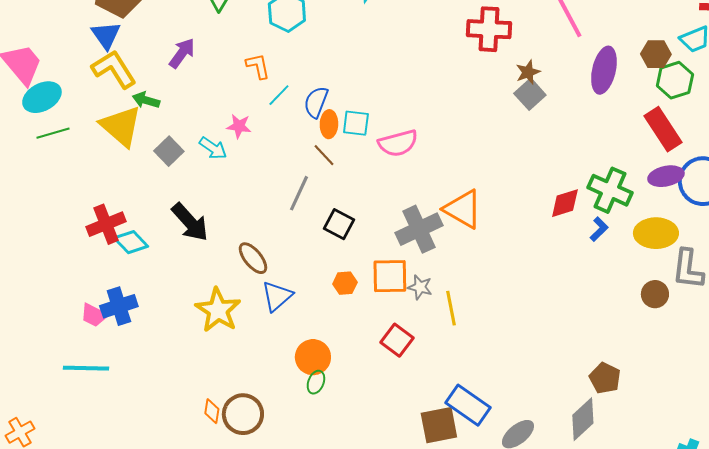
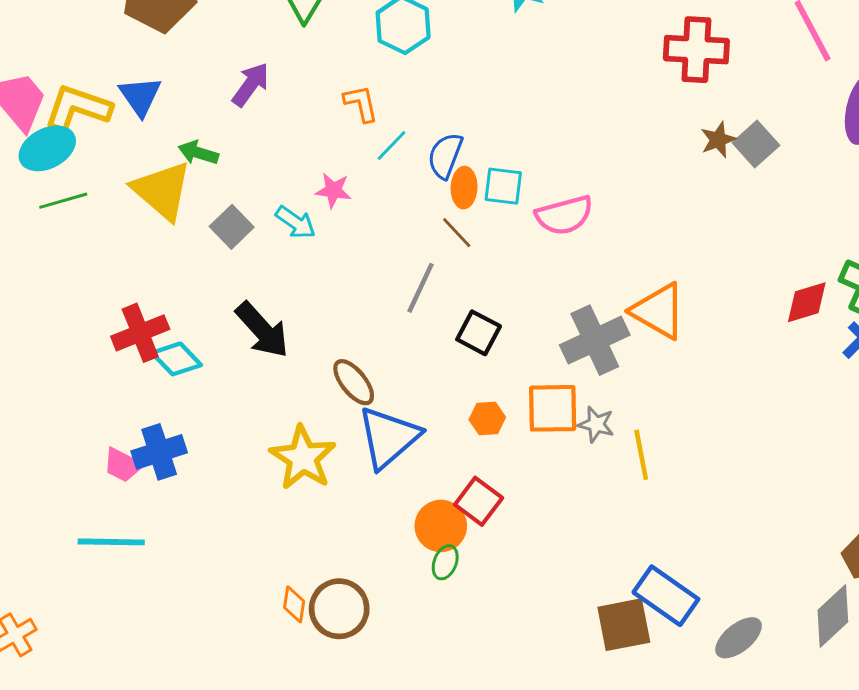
blue triangle: (106, 35) -> (140, 96), moved
yellow L-shape: (114, 69) -> (78, 108), moved, turned -39
brown star: (528, 72) -> (718, 140), moved
blue triangle: (277, 296) -> (389, 437), size x1.4
red square: (397, 340) -> (479, 501), moved

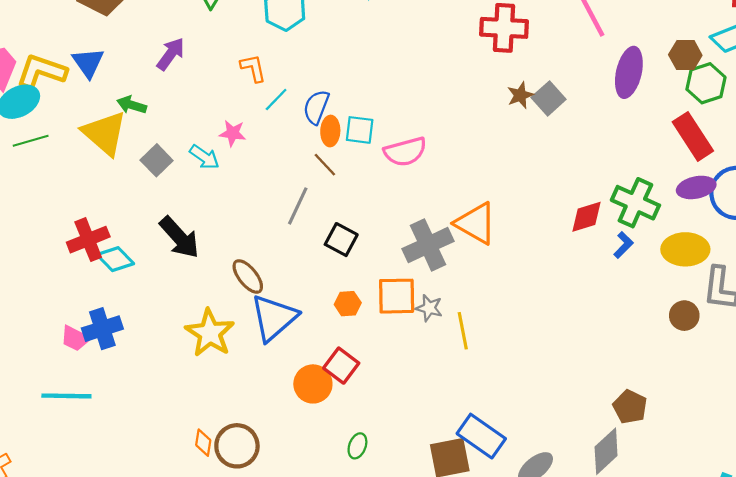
green ellipse: (445, 562) -> (357, 446), moved

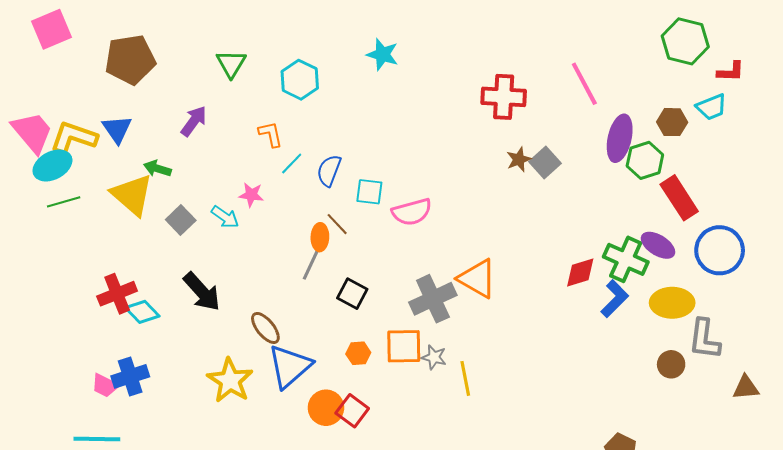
green hexagon: (706, 83) -> (645, 160), moved
orange ellipse: (330, 131) -> (320, 237), moved
purple ellipse: (696, 187) -> (658, 245), moved, turned 44
blue L-shape: (623, 245) -> (615, 299), size x1.5
orange circle: (313, 384) -> (326, 408), moved

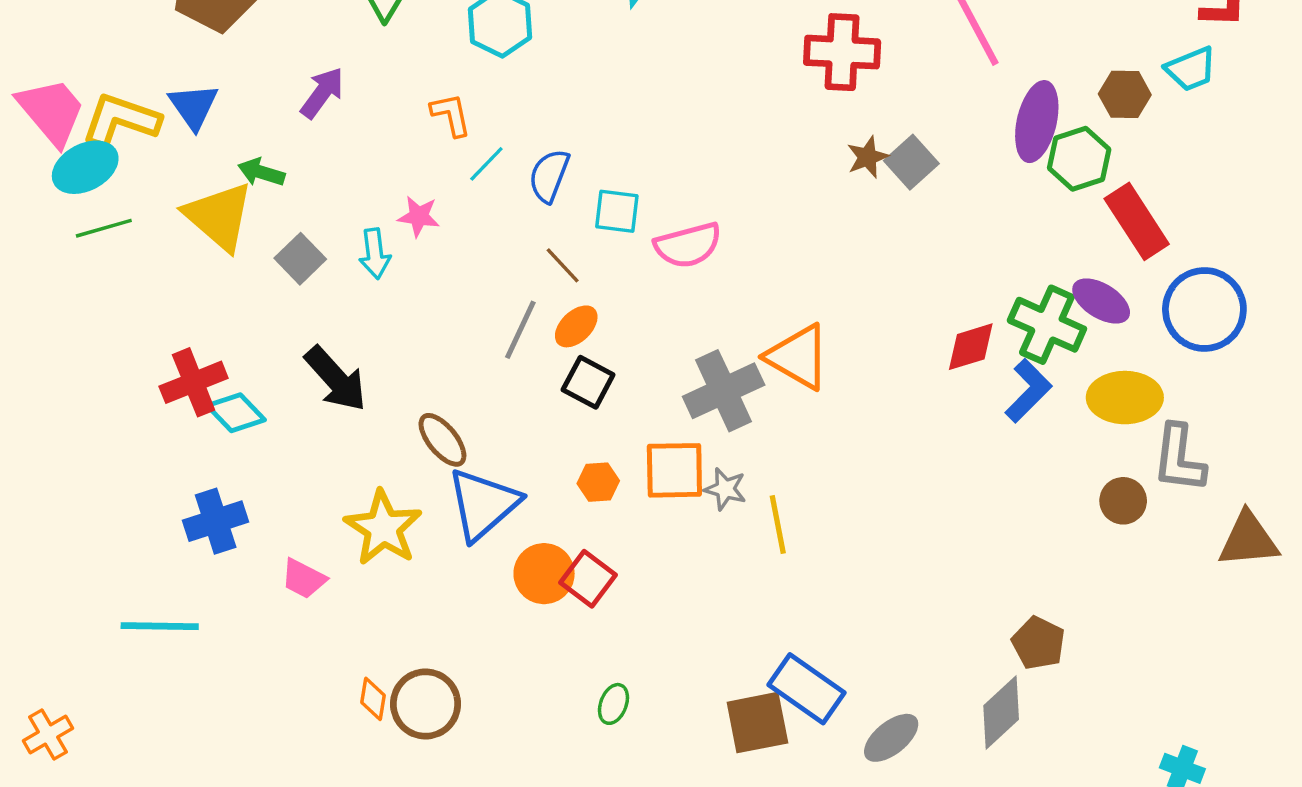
cyan arrow: (225, 217) -> (375, 254), turned 48
orange ellipse: (320, 237) -> (576, 326), moved, turned 44
pink trapezoid: (105, 386) -> (304, 579), moved
brown triangle: (746, 388) -> (1248, 540), size x1.4

